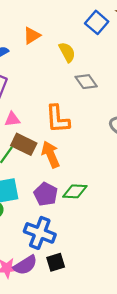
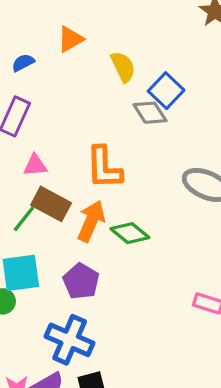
blue square: (97, 22) -> (166, 91), moved
orange arrow: (51, 154) -> (91, 221), turned 44
green diamond: (75, 191) -> (130, 233), moved, turned 35

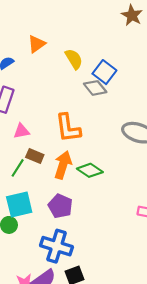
brown rectangle: (51, 204) -> (35, 156), size x0.7

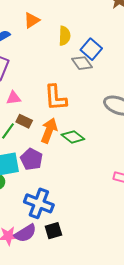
yellow semicircle: (74, 59) -> (64, 36), turned 30
purple pentagon: (60, 206) -> (32, 159), moved

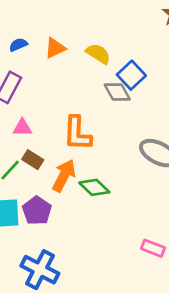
orange triangle: (32, 20) -> (55, 48), moved
yellow semicircle: (64, 36) -> (98, 54), turned -66

